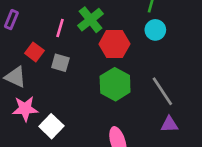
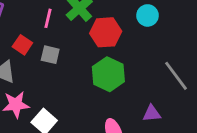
gray line: (162, 91) -> (176, 76), moved
purple triangle: (169, 124) -> (152, 113), moved

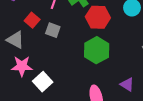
purple triangle: (152, 113) -> (127, 84), turned 32

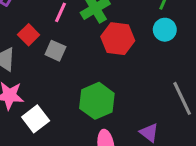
green hexagon: (97, 50) -> (97, 101), moved

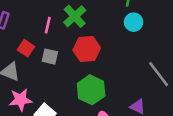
red hexagon: (118, 39) -> (87, 49), moved

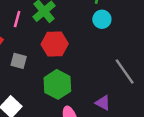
gray square: (50, 57) -> (19, 61), moved

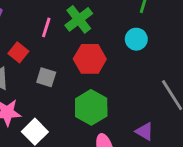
cyan circle: (102, 19) -> (136, 39), moved

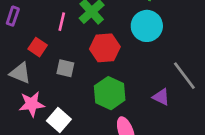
cyan circle: (136, 39) -> (147, 26), size x1.5
purple triangle: (145, 132) -> (161, 97), moved

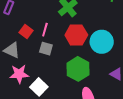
pink line: (62, 22) -> (45, 30), moved
cyan circle: (147, 26) -> (102, 42), moved

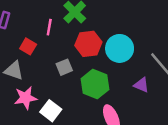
pink line: (45, 30) -> (49, 27), moved
gray square: (46, 49) -> (64, 67), moved, turned -32

